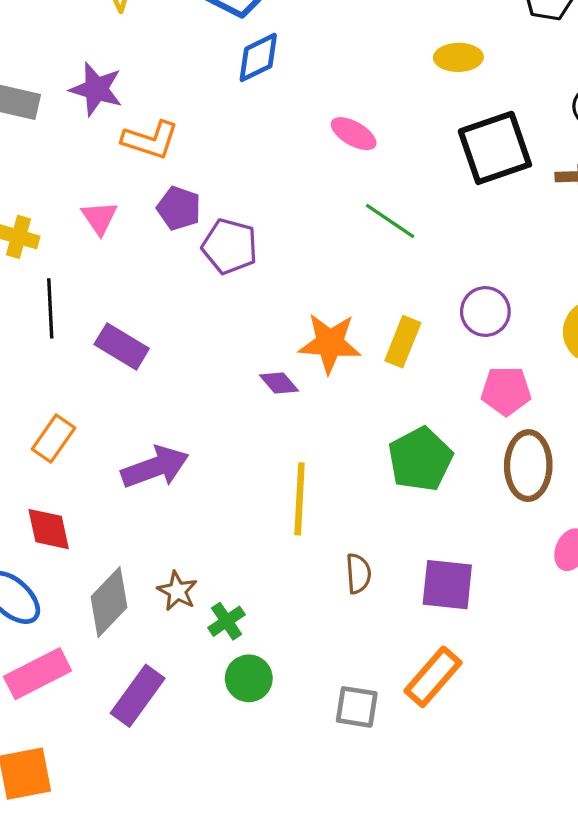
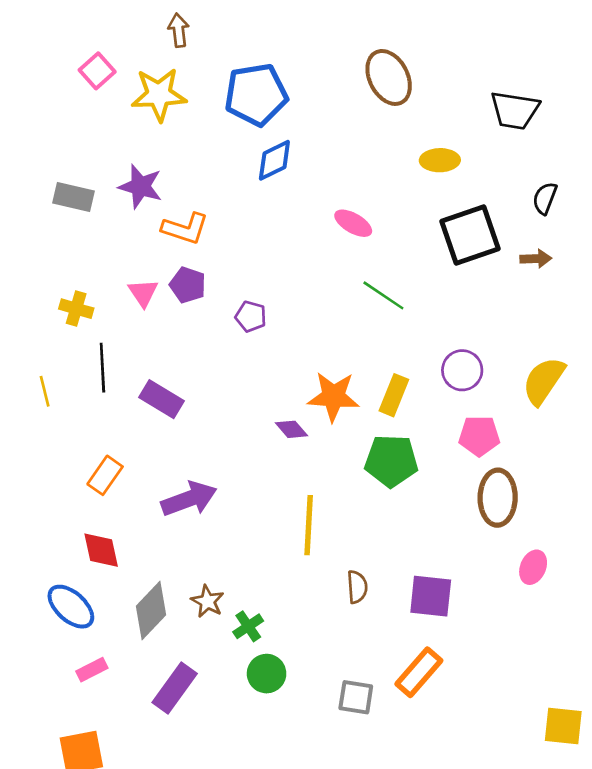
purple pentagon: (179, 208) -> (188, 285), moved
purple pentagon: (230, 246) -> (251, 316), size x0.7
green pentagon: (420, 459) -> (391, 461), moved, turned 30
pink rectangle: (38, 674) -> (92, 670), size x0.6

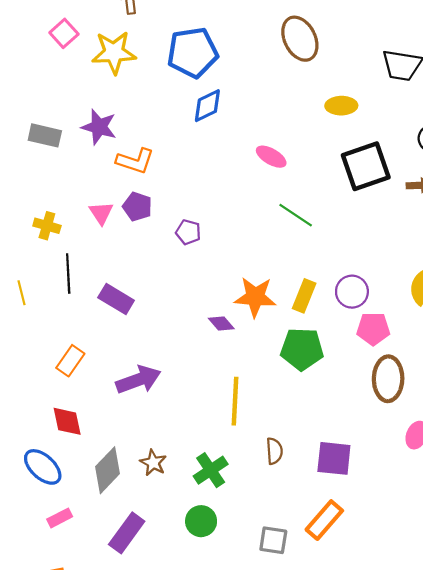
purple circle: (462, 370) -> (352, 292), moved
green cross: (248, 626) -> (211, 470), moved, size x1.4

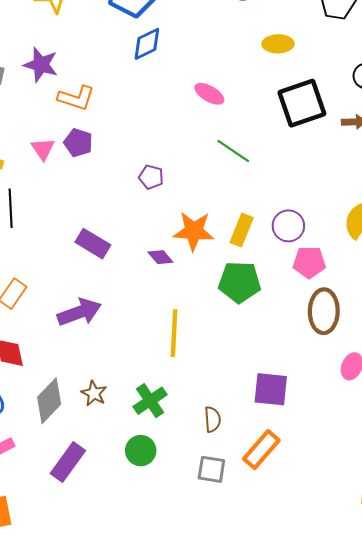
purple pentagon: (188, 232) -> (151, 177), moved
purple rectangle: (116, 299) -> (93, 244), moved
brown semicircle: (274, 451) -> (212, 419), moved

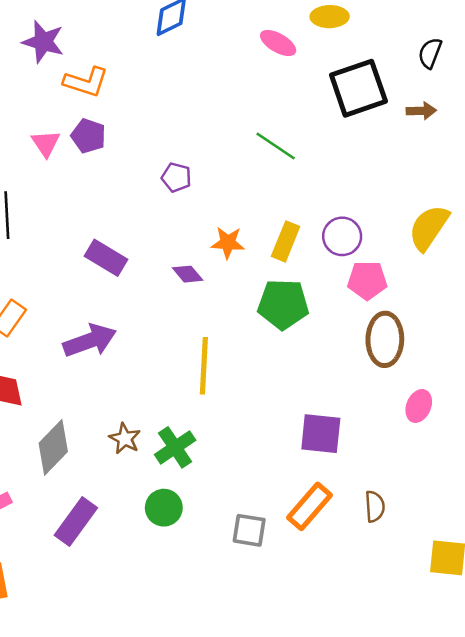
pink ellipse: (209, 94) -> (278, 43), moved
orange star: (194, 231) -> (228, 243), size x0.7
brown star: (94, 393) -> (125, 439), moved
brown semicircle: (212, 419) -> (375, 506), moved

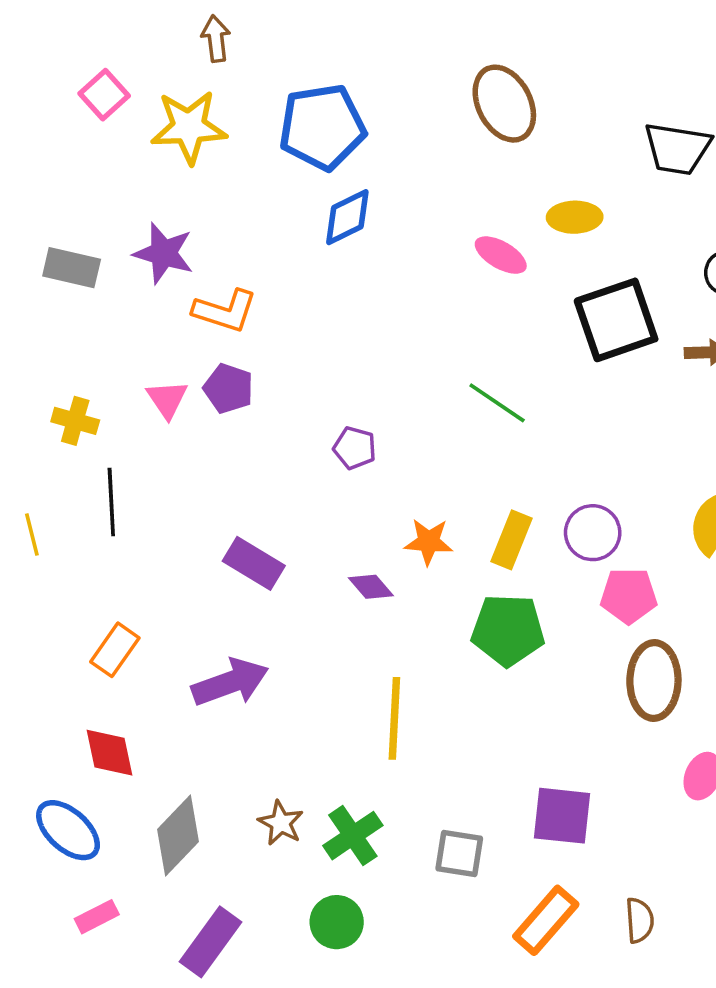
gray square: (249, 530) -> (459, 854), moved

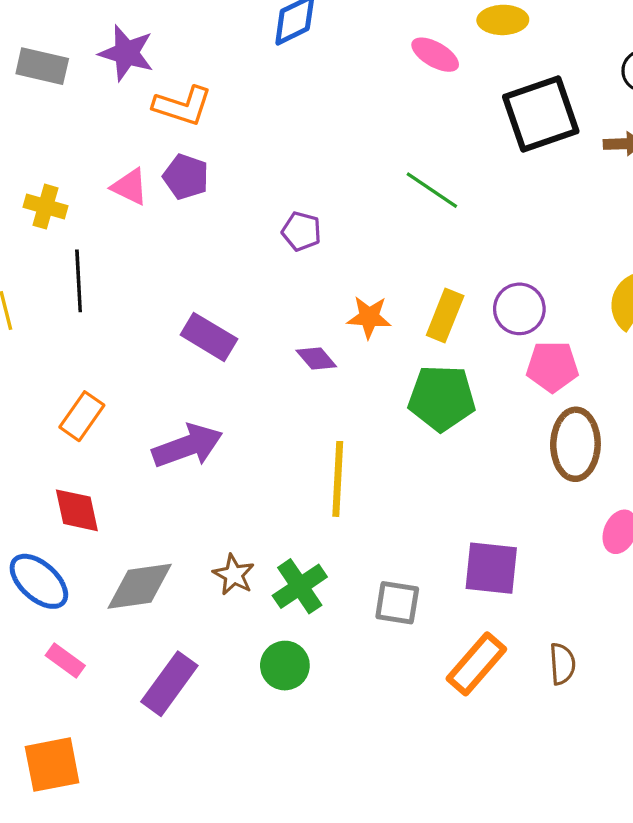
pink triangle: (167, 399) -> (130, 187), turned -30
gray diamond: (178, 836) -> (140, 586), turned 38
pink rectangle: (97, 917) -> (65, 661), turned 63

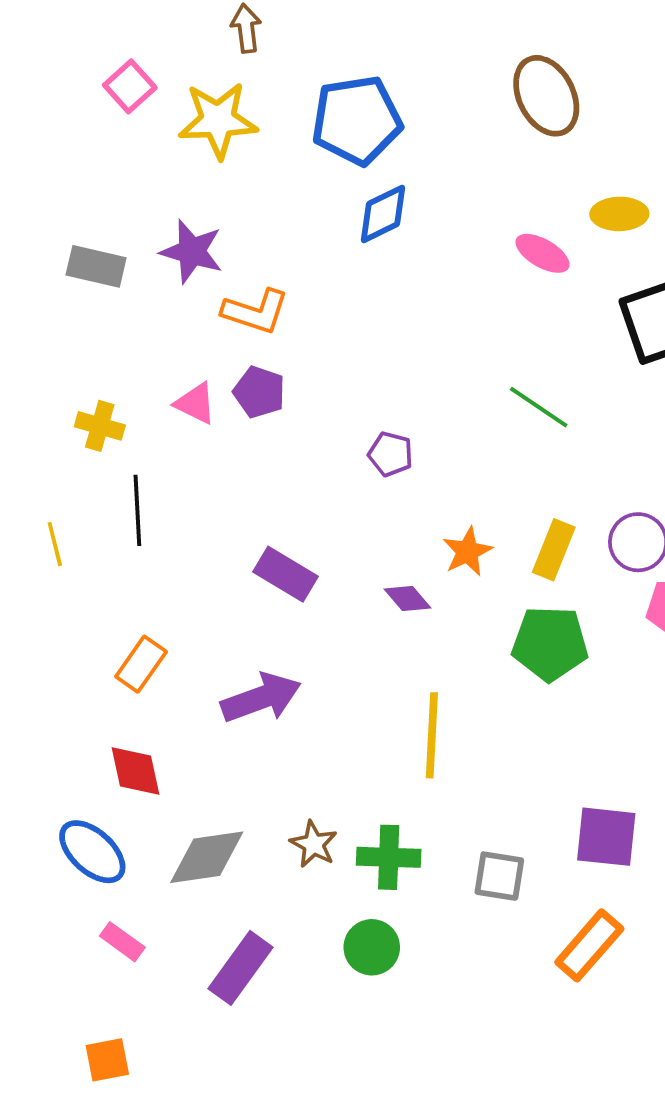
orange star: (369, 317) -> (467, 552), turned -30
green cross: (300, 586) -> (389, 857), turned 36
orange square: (52, 765) -> (107, 1060), size x0.7

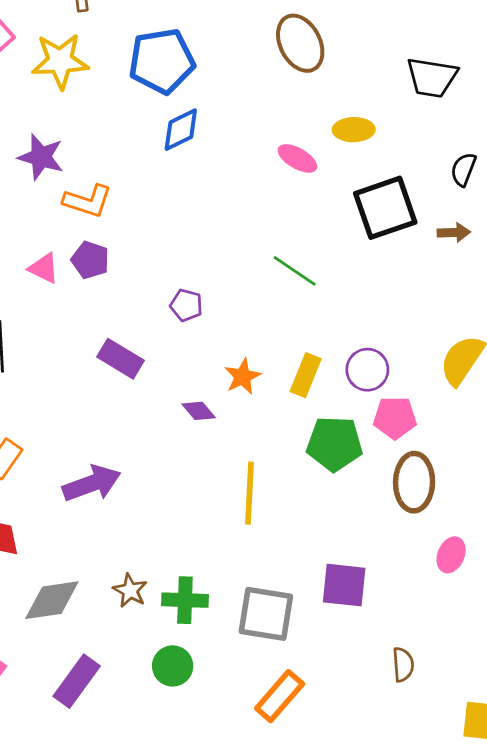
purple rectangle: (285, 574) -> (120, 359), moved
green pentagon: (550, 643) -> (334, 444), moved
yellow line: (432, 735) -> (249, 493), moved
gray square: (499, 876) -> (266, 614), size x1.5
orange rectangle: (589, 945) -> (280, 696), moved

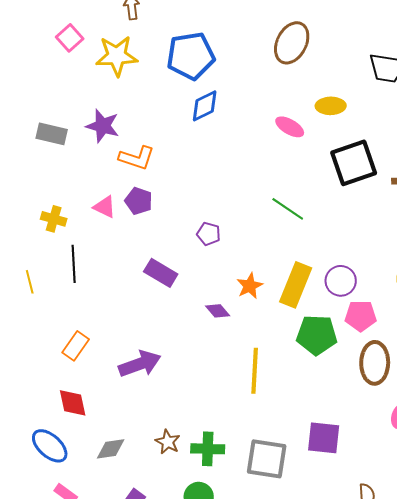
brown ellipse: (300, 43) -> (292, 43), turned 54
yellow rectangle: (306, 375) -> (296, 285), size x1.4
gray diamond: (52, 600) -> (111, 449), size x0.7

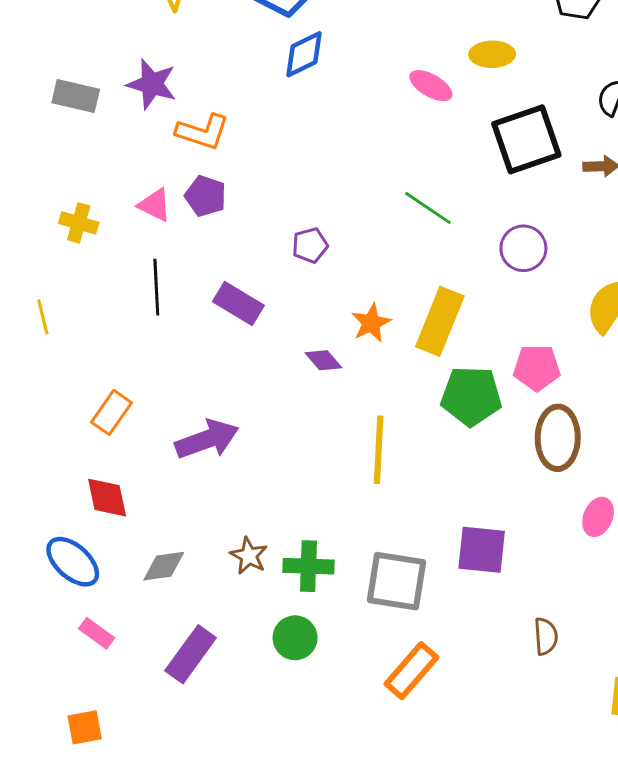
purple pentagon: (209, 234) -> (310, 245), turned -30
black line: (74, 264) -> (156, 287), moved
purple circle: (341, 281) -> (523, 248), moved

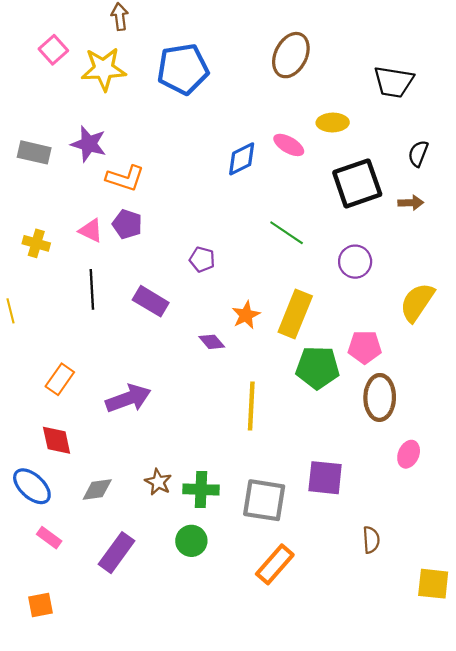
blue diamond: (304, 54) -> (242, 159), moved
purple pentagon: (310, 245) -> (202, 259), turned 30

